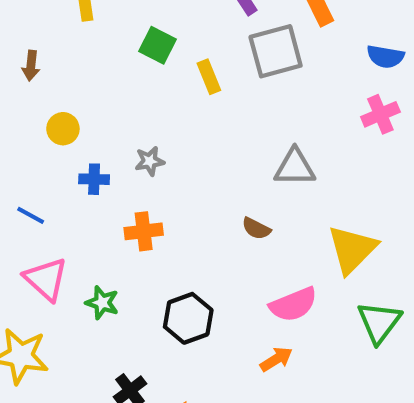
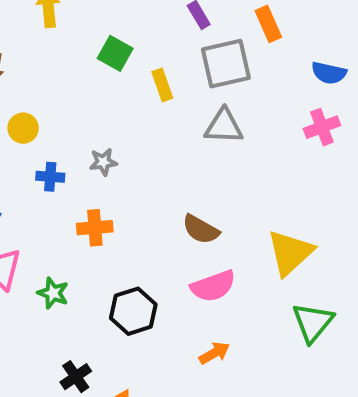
gray triangle: (295, 167) -> (224, 126), moved
brown semicircle: (256, 228) -> (201, 229), size x1.4
pink semicircle: (293, 304) -> (213, 286), moved

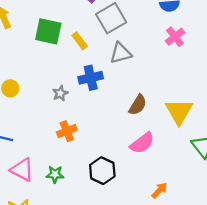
green square: (115, 53) -> (48, 31), size x1.4
blue cross: (50, 177) -> (91, 78), moved, size x1.5
brown semicircle: (201, 229) -> (138, 105), moved, turned -70
orange arrow: (214, 353) -> (159, 190), moved

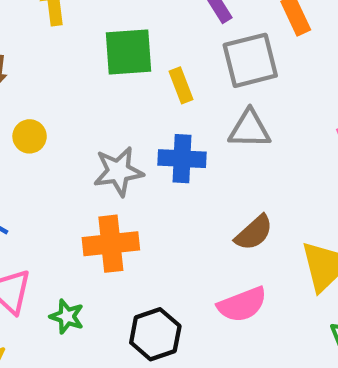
green square: (48, 31) -> (129, 52), turned -32
gray star: (60, 93) -> (118, 171), size x1.6
orange cross: (67, 131) -> (111, 244), size x1.4

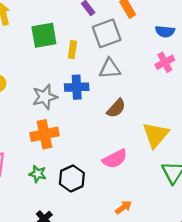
yellow rectangle: (181, 85) -> (72, 50), turned 35
brown semicircle: (254, 233) -> (116, 108), moved
green star: (67, 317) -> (38, 174), moved

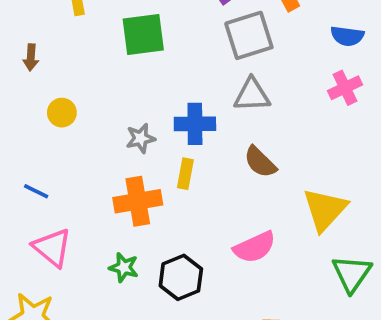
yellow rectangle: (72, 50) -> (185, 174), moved
gray star: (45, 97) -> (141, 138), size x0.7
brown semicircle: (116, 108) -> (260, 162), turned 90

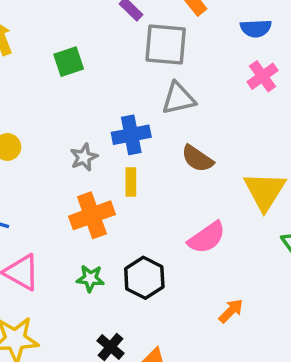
green square: (143, 34) -> (69, 62), size x0.7
gray square: (249, 35) -> (166, 44), turned 33

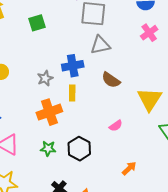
pink semicircle: (207, 238) -> (116, 126), size x0.6

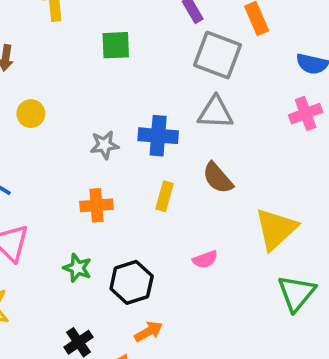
yellow rectangle: (72, 93) -> (165, 196), moved
orange cross: (49, 112) -> (97, 205), size x0.7
orange arrow: (129, 168) -> (149, 332), moved

